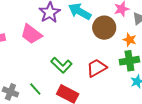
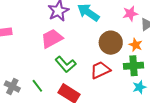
brown circle: (104, 28) -> (111, 43), moved
pink trapezoid: (31, 34) -> (52, 38), moved, turned 110

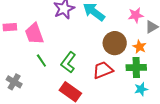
pink trapezoid: (52, 38) -> (34, 34), moved, turned -85
green L-shape: (66, 64) -> (68, 62), turned 75
green line: (37, 86) -> (41, 61), moved

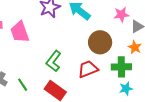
orange star: (139, 47) -> (135, 47), moved
green line: (41, 61) -> (23, 85), moved

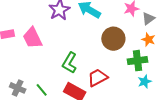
red trapezoid: (88, 69) -> (98, 78), moved

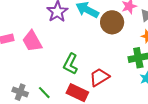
brown circle: (113, 39) -> (112, 22), moved

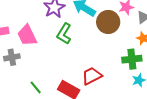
green L-shape: (71, 64) -> (64, 34), moved
gray cross: (20, 92) -> (12, 57), moved, turned -35

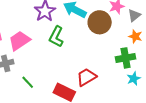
pink trapezoid: (27, 35) -> (19, 41), turned 85
green line: (36, 87) -> (28, 82), moved

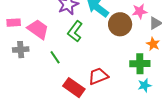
pink trapezoid: (19, 41) -> (38, 29), turned 60
green line: (28, 82) -> (55, 57), moved

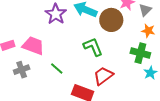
green L-shape: (75, 31) -> (93, 47), moved, turned 135
green cross: (140, 64) -> (140, 53), turned 30

